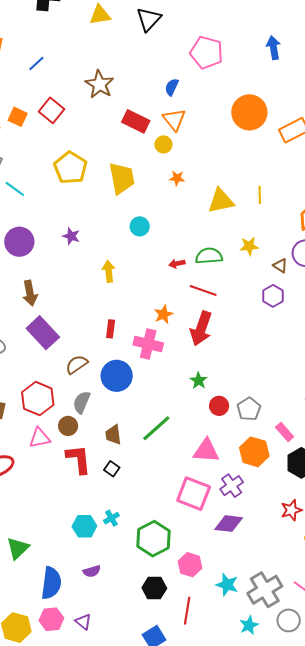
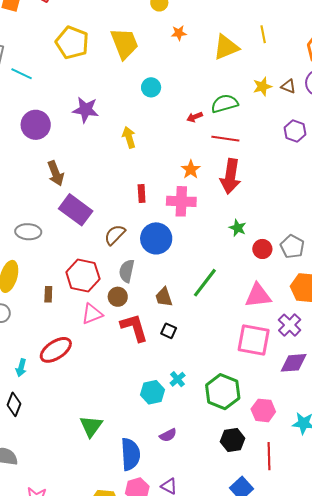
purple star: (71, 236) -> (86, 110), size x1.5
brown triangle: (280, 266) -> (288, 86), moved

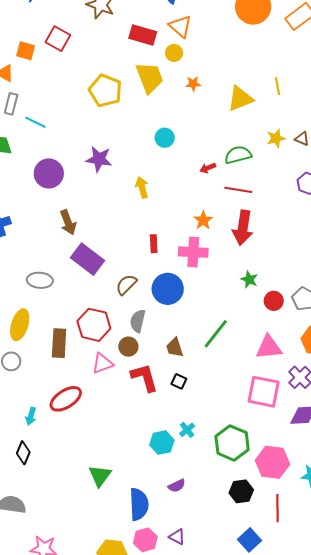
yellow pentagon: (72, 43) -> (105, 91), moved
yellow trapezoid: (124, 43) -> (150, 78), moved
brown rectangle: (48, 294) -> (59, 343), size x1.8
pink hexagon: (263, 410) -> (272, 462), size x1.4

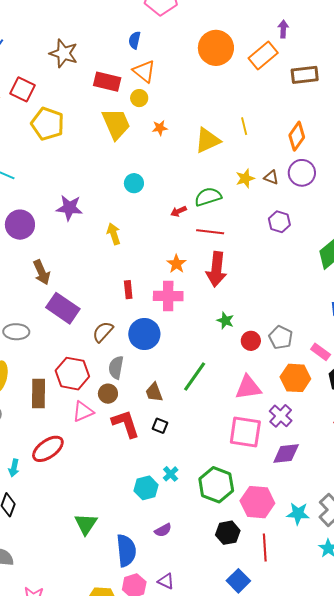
yellow pentagon: (105, 91) -> (48, 124), moved

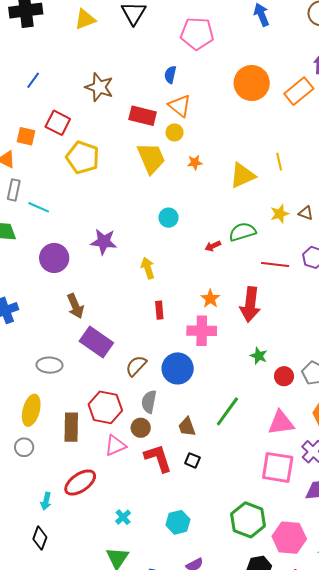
red line: (210, 232) -> (275, 265), moved
red rectangle: (128, 290) -> (159, 310), moved
cyan cross: (171, 474) -> (123, 517), moved

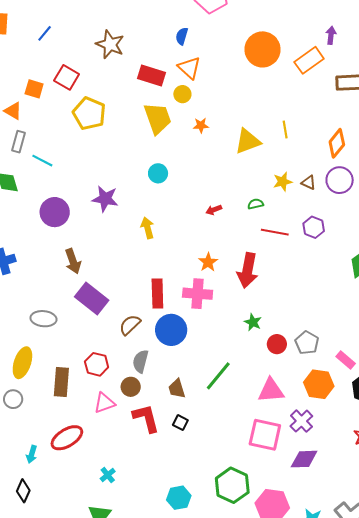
cyan circle: (169, 218) -> (158, 173), moved
green semicircle: (242, 232) -> (256, 204), moved, size x0.6
red rectangle: (159, 310) -> (157, 293), moved, size x1.6
red hexagon: (105, 407) -> (97, 364), size x0.7
cyan hexagon: (178, 522) -> (179, 498), moved

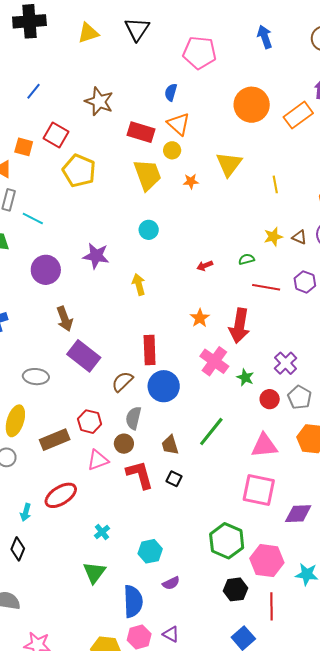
yellow triangle: (248, 141) -> (229, 164), moved, turned -32
pink cross: (198, 294) -> (214, 361), moved, turned 32
brown rectangle: (61, 382) -> (55, 440), turned 64
purple cross: (301, 421) -> (286, 363), moved
cyan hexagon: (179, 498) -> (150, 551), moved

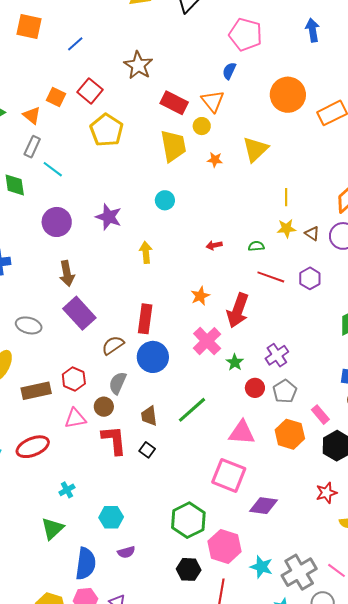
blue semicircle: (171, 92) -> (229, 71), moved
yellow line: (275, 184) -> (286, 197), moved

